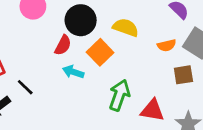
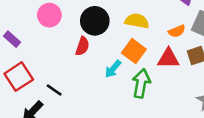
orange square: (100, 52) -> (134, 51), moved
cyan arrow: (73, 72) -> (113, 69), moved, turned -60
red triangle: (152, 110) -> (168, 58), moved

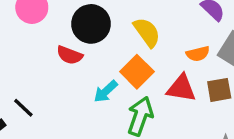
yellow semicircle: (137, 21) -> (147, 32), turned 35
red semicircle: (82, 46) -> (70, 55), turned 84

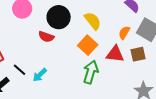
orange semicircle: (198, 54) -> (124, 33), turned 136
cyan arrow: (106, 91) -> (40, 75), moved

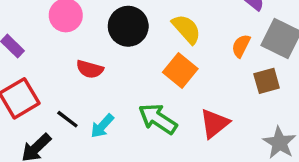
red semicircle: (46, 37) -> (90, 69), moved
red triangle: (115, 54) -> (214, 123), moved, turned -42
green arrow: (91, 72) -> (158, 119), moved, turned -70

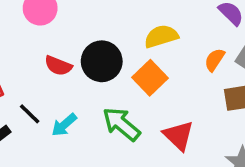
black circle: (128, 26) -> (102, 61), moved
yellow semicircle: (186, 29) -> (161, 36), turned -72
red triangle: (214, 123) -> (179, 136), turned -44

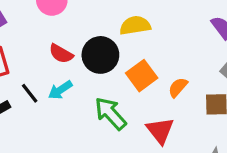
yellow semicircle: (161, 36) -> (135, 25), moved
orange semicircle: (215, 60) -> (178, 87), moved
cyan arrow: (64, 125) -> (60, 90), moved

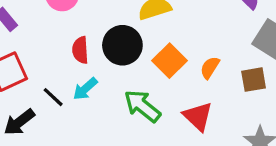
red semicircle: (61, 54) -> (80, 50), turned 65

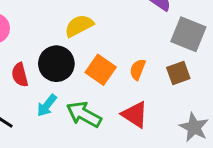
cyan arrow: (85, 89) -> (47, 105), moved

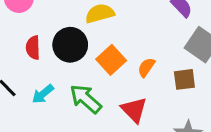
cyan arrow: (47, 105) -> (43, 94), moved

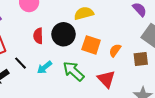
orange square: (111, 60) -> (91, 45), turned -30

